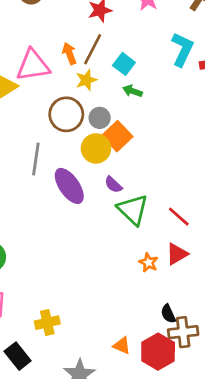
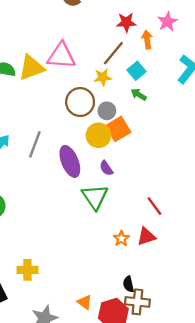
orange arrow: (69, 53) -> (147, 40), moved
gray line: (36, 159) -> (35, 144), moved
green triangle: (133, 210) -> (95, 197), moved

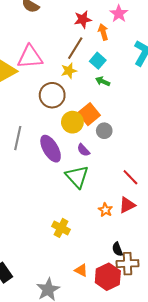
gray circle: (107, 111) -> (104, 131), moved
yellow cross: (27, 270) -> (61, 228), moved, turned 36

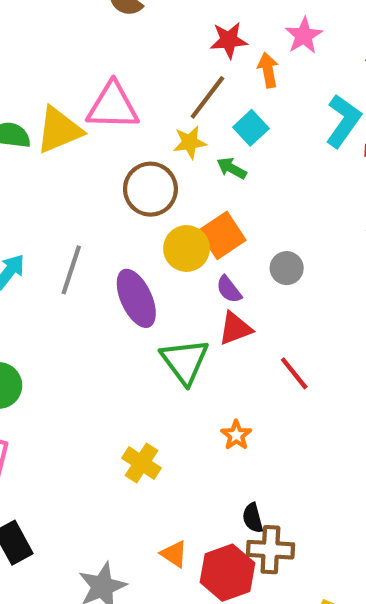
green arrow: (103, 81) -> (232, 168), moved
gray circle: (104, 131) -> (287, 268), moved
purple semicircle: (83, 150) -> (229, 289), moved
red triangle: (127, 205) -> (235, 328), moved

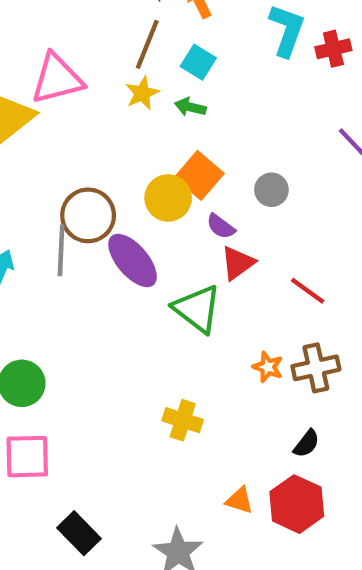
brown circle: (150, 189) -> (88, 215), moved
black semicircle: (253, 518) -> (306, 444), turned -112
brown cross: (270, 550) -> (316, 368), moved

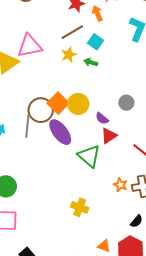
brown line: (147, 44) -> (72, 32), turned 35
orange square: (199, 175) -> (58, 103), moved

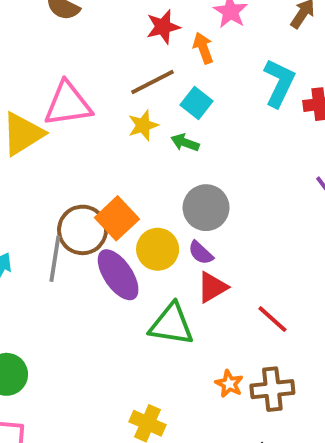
gray circle: (126, 103) -> (206, 208), moved, size x1.5
yellow circle: (78, 104) -> (158, 249), moved
green triangle: (89, 156) -> (171, 324), turned -35

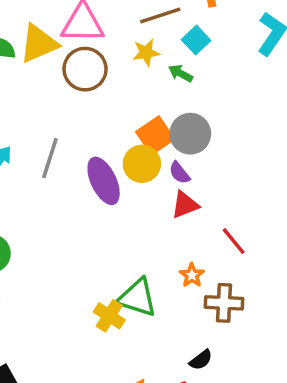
orange square: (117, 218) -> (155, 135), moved
brown circle: (83, 230) -> (85, 69), moved
green triangle: (171, 324) -> (137, 298), moved
orange star: (229, 384) -> (192, 275), moved

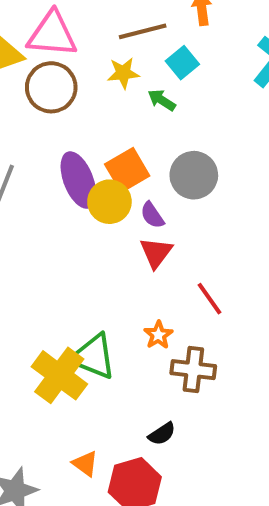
gray circle: (190, 134) -> (194, 175), moved
purple ellipse: (104, 181) -> (78, 180), moved
red triangle: (185, 205) -> (156, 253), turned -36
yellow cross: (109, 316) -> (59, 375), size x1.5

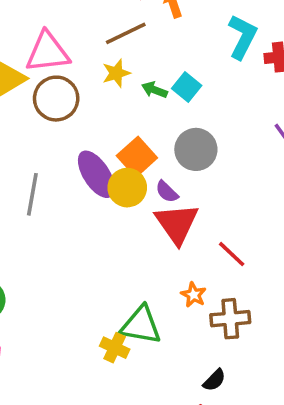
cyan square: (182, 63) -> (187, 87), moved
red triangle: (156, 253) -> (177, 224), size x1.5
yellow cross: (59, 375) -> (115, 348), size x0.6

